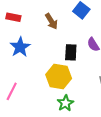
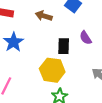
brown arrow: (51, 21) -> (44, 16), turned 140

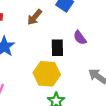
brown arrow: (44, 16) -> (35, 17), turned -63

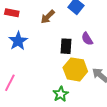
yellow hexagon: (47, 74) -> (75, 69), moved

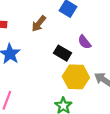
black rectangle: (66, 46) -> (63, 53), turned -56

